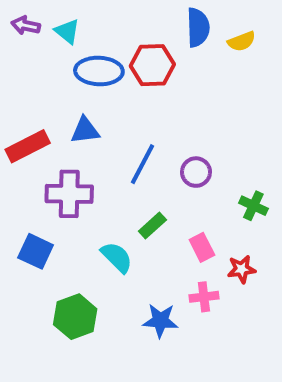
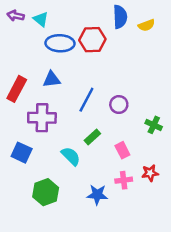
red rectangle: (28, 146) -> (17, 89), turned -35
red star: (242, 269) -> (150, 173), moved

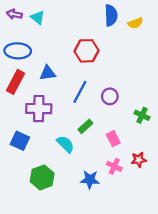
red hexagon: (92, 40) -> (87, 51), moved
blue ellipse: (60, 43) -> (18, 51), moved
pink cross: (124, 180) -> (114, 166), turned 32

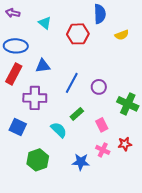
cyan triangle: (38, 18) -> (45, 23), moved
yellow semicircle: (135, 23) -> (122, 35), moved
red hexagon: (87, 51) -> (78, 34), moved
green cross: (142, 115) -> (128, 104), size x1.5

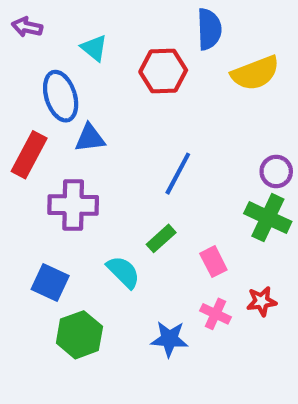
yellow semicircle: (122, 35) -> (255, 73), size x1.6
blue ellipse: (16, 46) -> (61, 96), moved, turned 70
blue line: (72, 83) -> (178, 174), moved
purple circle: (99, 87) -> (276, 171), moved
blue square: (18, 127) -> (50, 282), moved

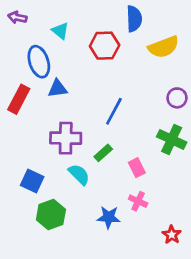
purple circle: (276, 171) -> (177, 98), moved
purple cross: (73, 205) -> (66, 138), moved
red star: (262, 301) -> (172, 235), moved, turned -30

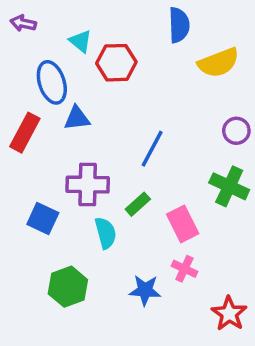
red hexagon: (105, 46) -> (116, 63), moved
pink rectangle: (137, 168) -> (183, 224), size x1.4
cyan semicircle: (79, 174) -> (106, 233), turned 30
blue square: (32, 181) -> (43, 219), moved
red star: (172, 235) -> (229, 314), size x1.4

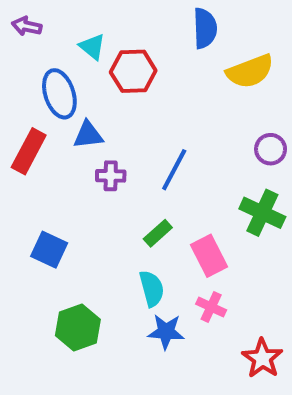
purple cross: (88, 185) -> (111, 176), moved, size x0.6
cyan semicircle: (106, 233) -> (152, 289), moved

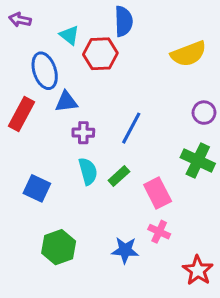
blue semicircle: (205, 28) -> (124, 21), moved
cyan semicircle: (152, 289) -> (88, 171), moved

